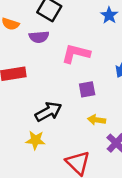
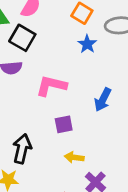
black arrow: (48, 112) -> (22, 149), turned -48

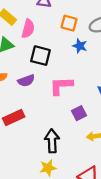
black square: (22, 38) -> (40, 56), moved

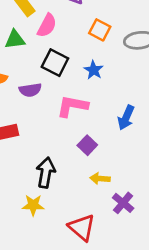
blue star: (80, 46) -> (94, 70), moved
purple square: (79, 113) -> (87, 145), turned -32

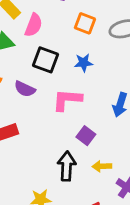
blue star: (94, 70) -> (83, 63), turned -30
purple semicircle: (30, 90) -> (25, 89), turned 40
black arrow: (46, 173) -> (67, 166), moved

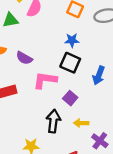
black square: (46, 60) -> (70, 63), moved
pink L-shape: (67, 100) -> (45, 80), moved

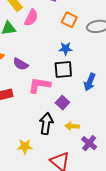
black square: (70, 63) -> (63, 70), turned -30

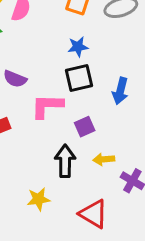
purple square: (62, 103) -> (85, 127), turned 32

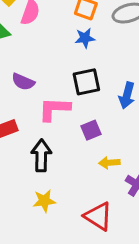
blue star: (78, 47) -> (85, 38), moved
black arrow: (65, 161) -> (41, 155), moved

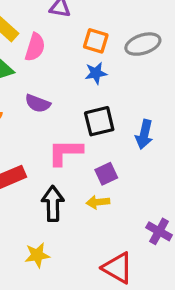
purple semicircle: (23, 82) -> (38, 103), moved
yellow arrow: (109, 163) -> (98, 202), moved
yellow star: (44, 201) -> (37, 255), moved

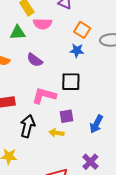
pink semicircle: (35, 47) -> (43, 24), turned 60
blue arrow: (144, 134) -> (96, 124), moved

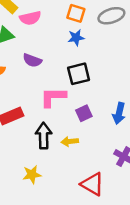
yellow arrow: (56, 133) -> (70, 141), moved

